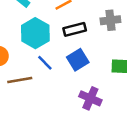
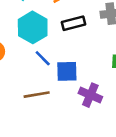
blue square: (78, 60) -> (67, 71), moved, turned 30
brown line: (20, 80) -> (37, 95), moved

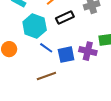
purple cross: (90, 95) -> (88, 51), moved

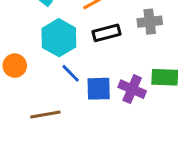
brown line: (46, 76) -> (45, 115), moved

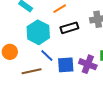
brown line: (45, 115) -> (32, 71), moved

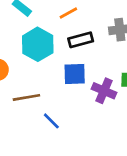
blue line: (47, 55) -> (51, 121), moved
blue square: (66, 65) -> (75, 74), moved

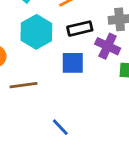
purple cross: (104, 91) -> (108, 46), moved
blue line: (51, 121) -> (60, 127), moved

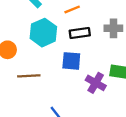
purple cross: (108, 46) -> (96, 83), moved

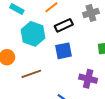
purple cross: (96, 83) -> (88, 79), moved

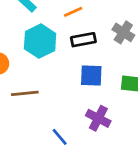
gray cross: (91, 13) -> (123, 32), turned 35
blue square: (63, 51) -> (91, 76), moved

